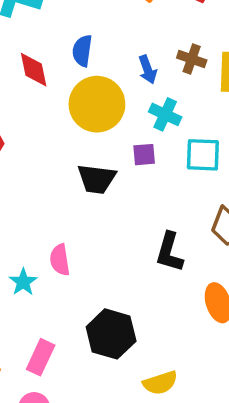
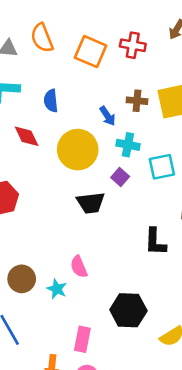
blue semicircle: (82, 51) -> (51, 101), moved
purple square: (144, 155) -> (120, 177), turned -30

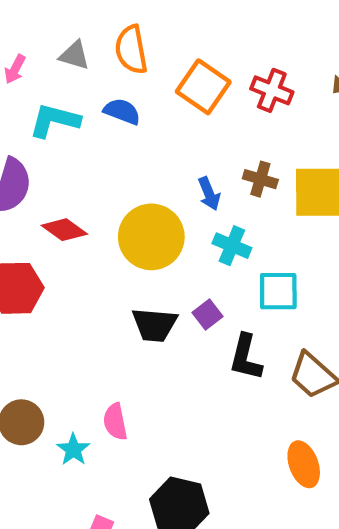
blue semicircle: (51, 101) -> (122, 111), moved, turned 105
red diamond: (27, 136) -> (64, 230), moved, turned -40
purple square: (120, 177) -> (208, 315), moved
black L-shape: (155, 242) -> (246, 357), moved

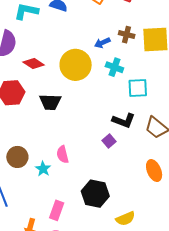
blue arrow: (209, 194) -> (102, 43), turned 91
purple square: (208, 315) -> (109, 141), moved
black trapezoid: (155, 325) -> (50, 102), moved
black L-shape: (246, 357) -> (124, 120), turned -80

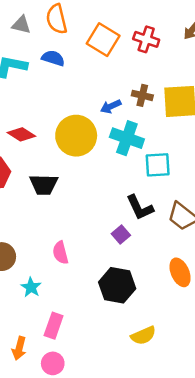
cyan cross: (114, 67) -> (127, 138), size x1.4
black L-shape: (124, 120) -> (140, 208), turned 45
cyan star: (43, 169) -> (31, 287), moved
black hexagon: (95, 194) -> (117, 285), moved

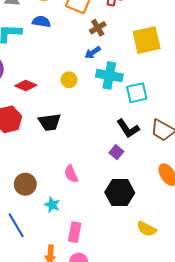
brown cross: (142, 95) -> (98, 28), moved, turned -35
yellow circle: (76, 136) -> (69, 80), size x0.5
yellow semicircle: (143, 335) -> (147, 229), turned 60

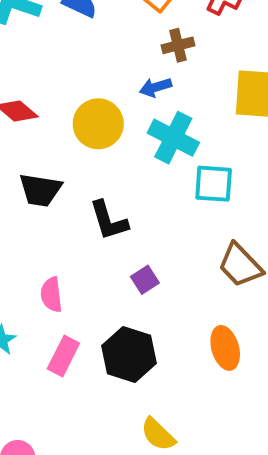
yellow circle: (69, 80) -> (98, 124), size x1.6
black L-shape: (128, 129) -> (109, 221), moved
pink rectangle: (75, 232) -> (63, 356), moved

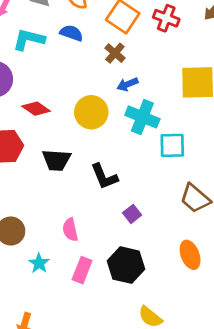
brown cross: (178, 45) -> (115, 53), moved, turned -30

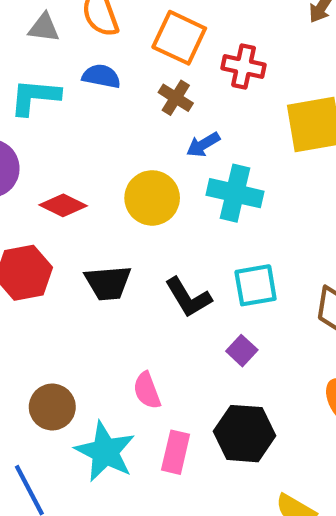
red cross: (166, 18) -> (244, 66), moved
cyan square: (172, 145) -> (256, 285), moved
cyan star: (39, 263) -> (105, 452), size x1.8

